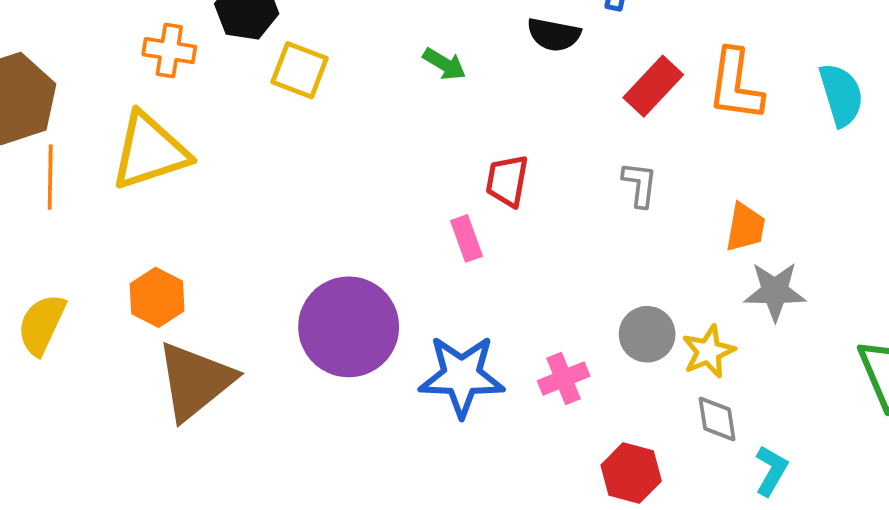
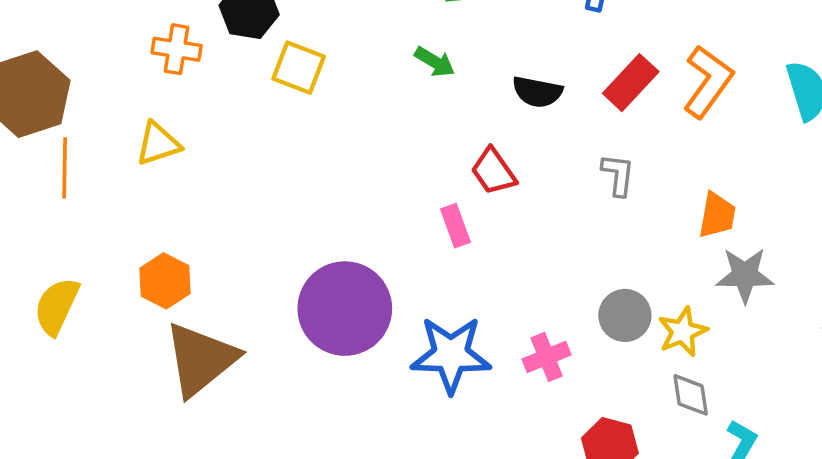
black semicircle: (554, 35) -> (537, 92), moved
orange L-shape: (736, 85) -> (708, 81), turned -152
yellow triangle: (150, 151) -> (158, 144), size x0.6
red trapezoid: (507, 181) -> (493, 171), turned -45

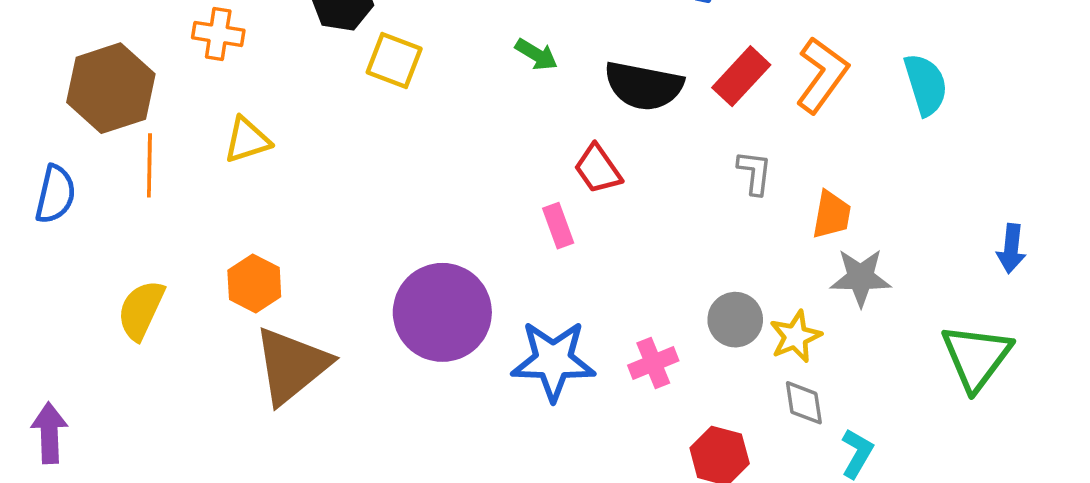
orange cross: (177, 49) -> (218, 34), moved
black semicircle: (537, 92) -> (644, 86), size x1.5
gray L-shape: (618, 175) -> (755, 173), moved

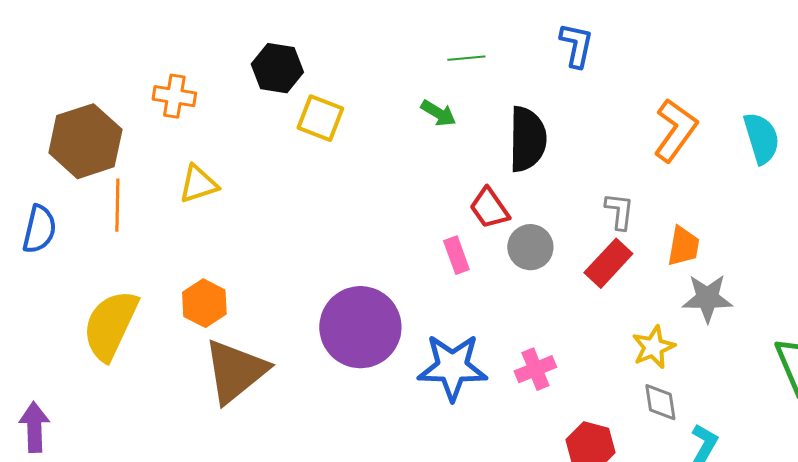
red rectangle: (741, 76) -> (608, 263), moved
black semicircle: (644, 86) -> (527, 139), turned -100
yellow semicircle: (141, 310) -> (110, 325), size x1.4
gray circle: (735, 320) -> (530, 247), moved

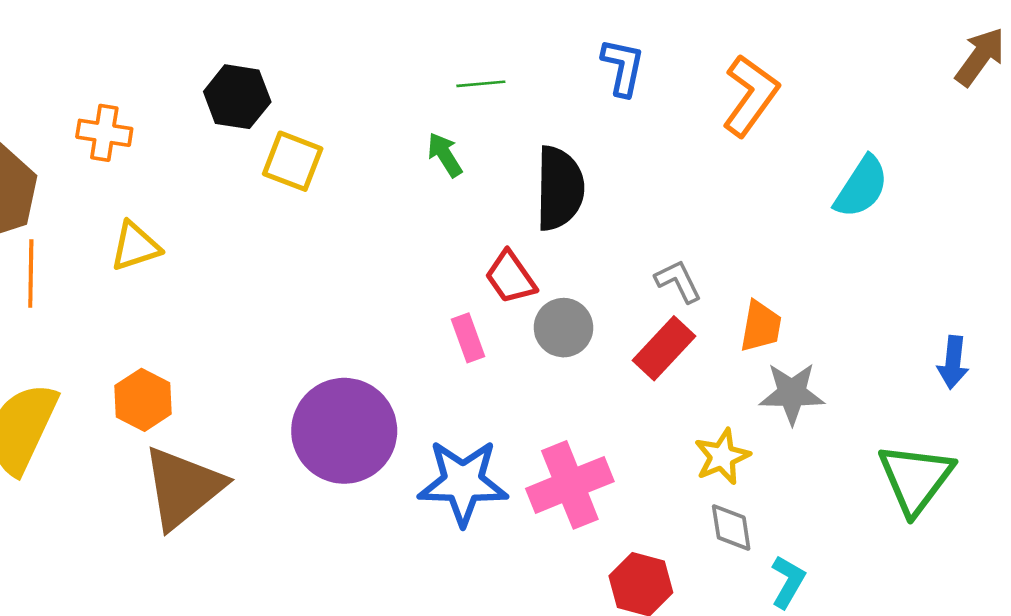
green arrow: (438, 113) -> (445, 155), turned -153
orange L-shape: (675, 130) -> (750, 95), moved
cyan semicircle: (761, 138) -> (861, 187), turned 50
gray L-shape: (619, 211) -> (678, 281), turned -33
pink cross: (535, 369) -> (570, 485), size x1.6

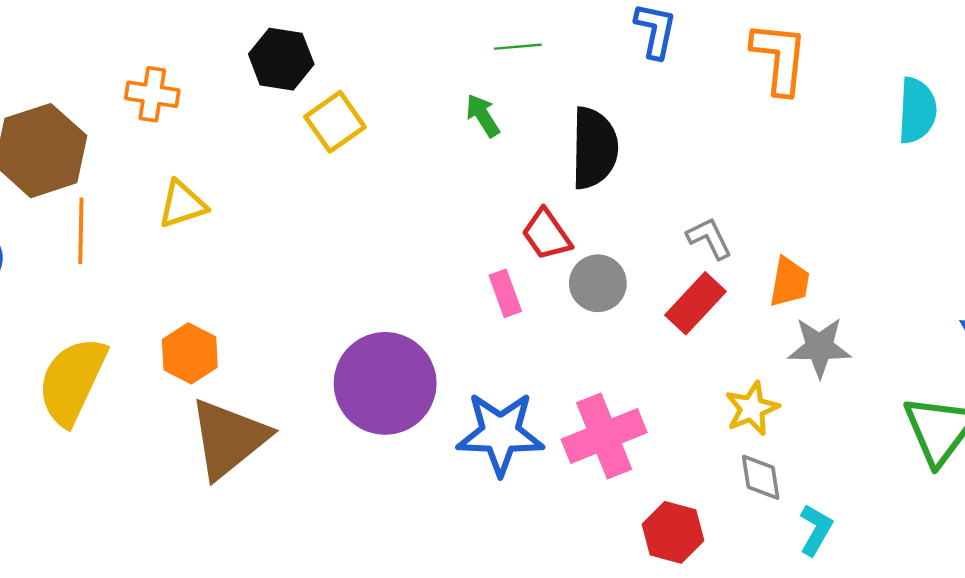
orange L-shape: (750, 95) -> (779, 58), turned -30
yellow square: (293, 161) -> (335, 122), turned 34
cyan semicircle: (861, 187) -> (917, 111), moved, turned -30

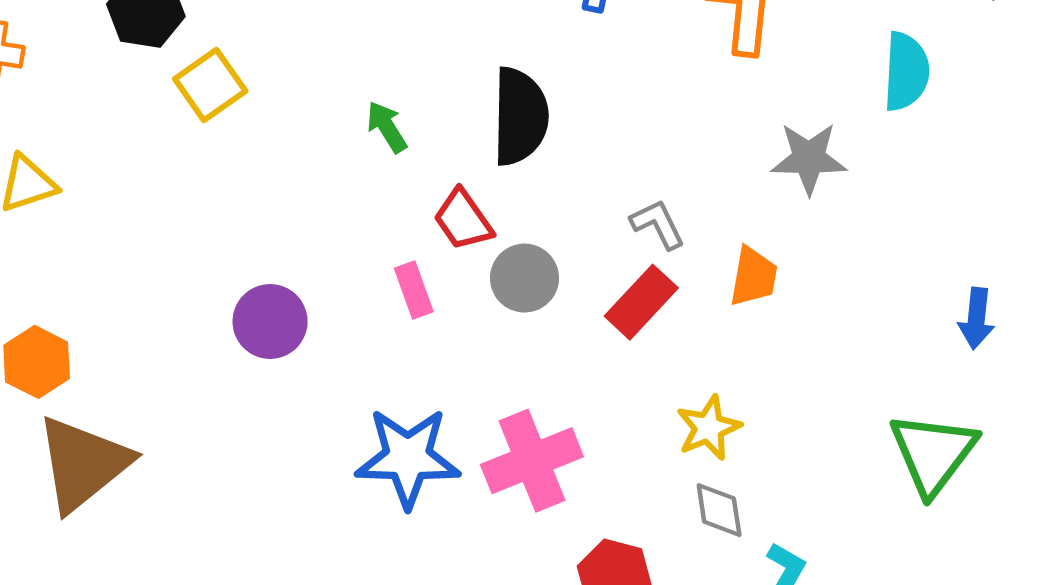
green arrow: (483, 116) -> (387, 127), moved
gray star: (819, 347) -> (809, 158), moved
purple circle: (385, 383) -> (270, 321), moved, size x0.6

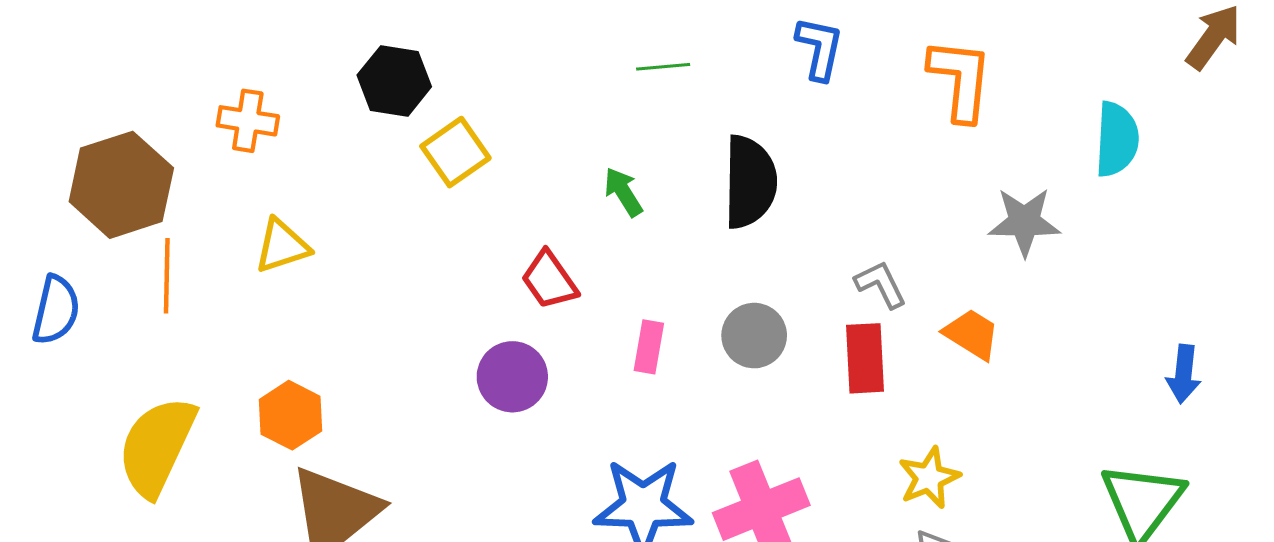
red trapezoid: (463, 220) -> (549, 280), moved
orange trapezoid: (753, 277) -> (972, 334), turned -68
pink rectangle: (414, 290) -> (649, 347), turned 30
red rectangle: (641, 302) -> (865, 358), turned -46

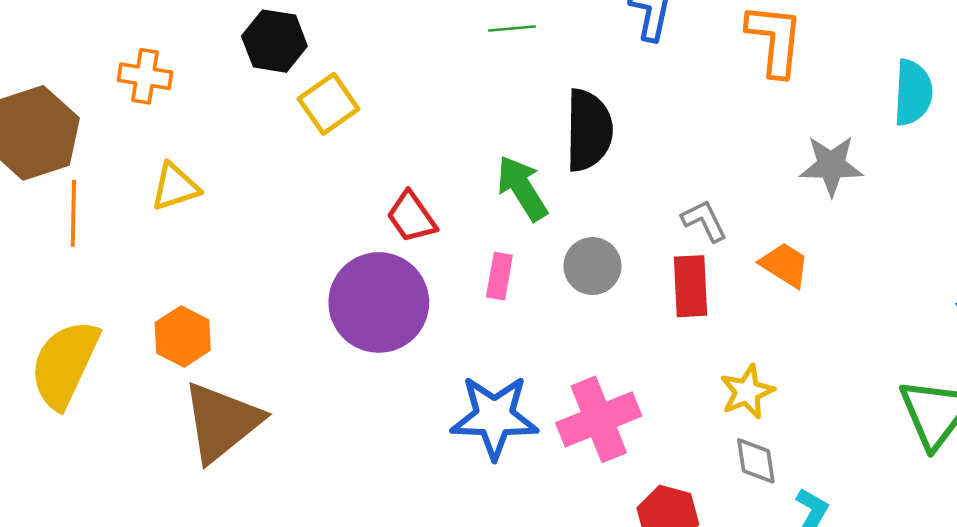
green arrow: (623, 192) -> (522, 188), moved, size x1.5
purple circle: (512, 377) -> (379, 302), size x1.6

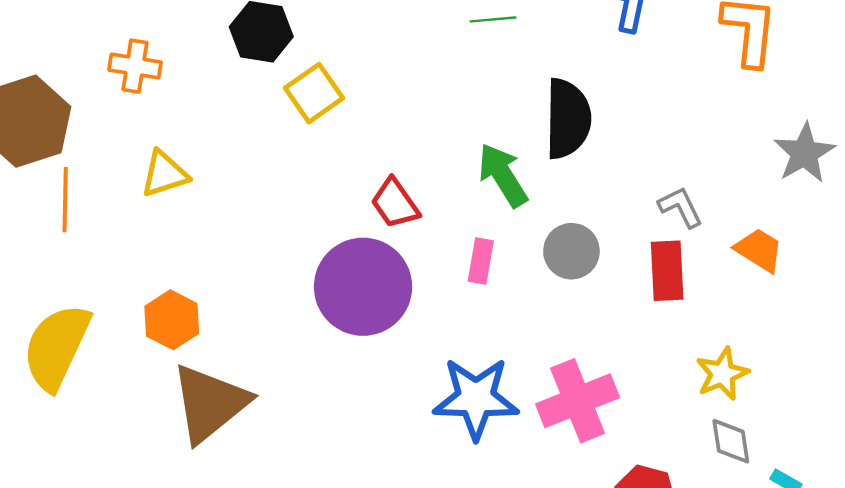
gray star: (831, 165) -> (804, 153), turned -30

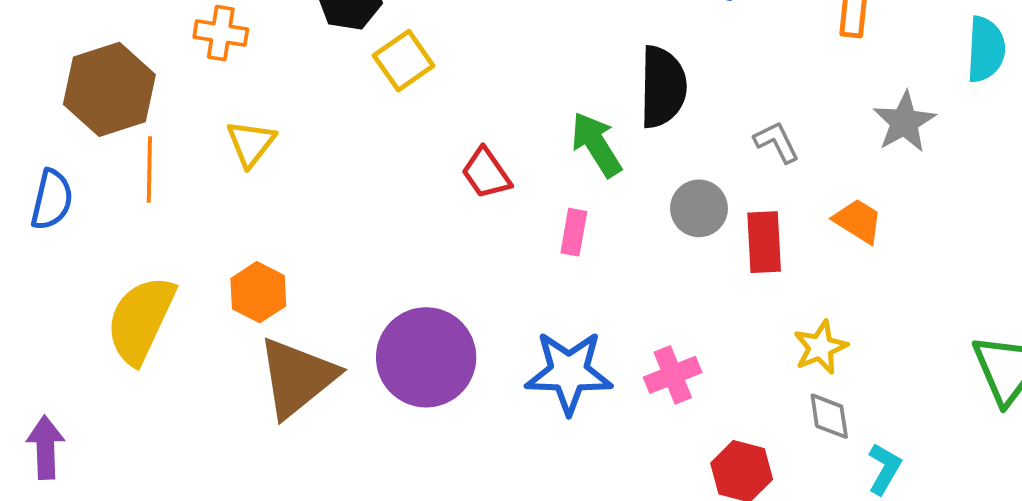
yellow triangle: (164, 174) -> (251, 143), turned -34
gray L-shape: (681, 207) -> (777, 142), moved
gray circle: (571, 251) -> (699, 208), moved
purple circle: (363, 287) -> (426, 357), moved
pink cross: (578, 401) -> (673, 375), size x0.7

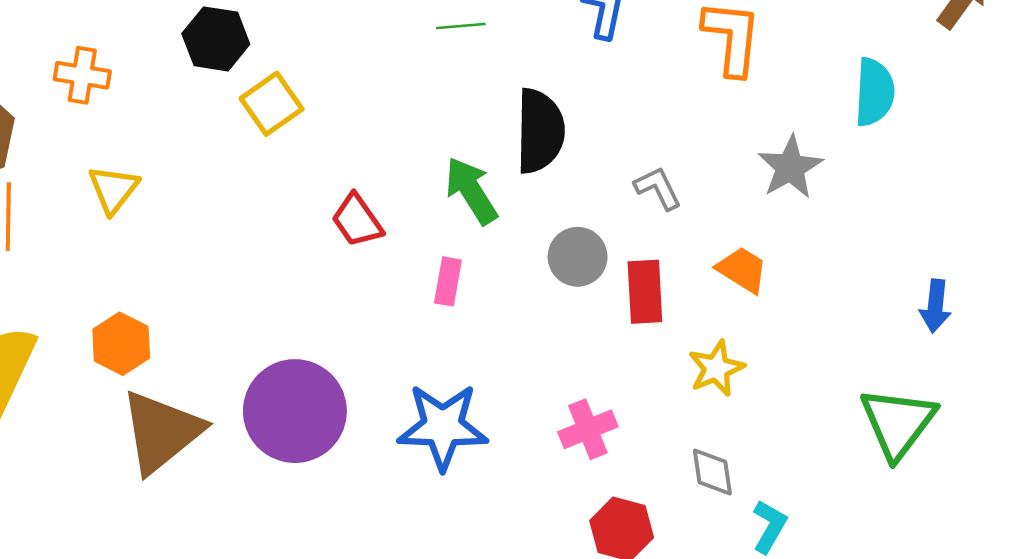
yellow star: (820, 347) -> (716, 368), moved
pink cross: (673, 375) -> (588, 429), moved

